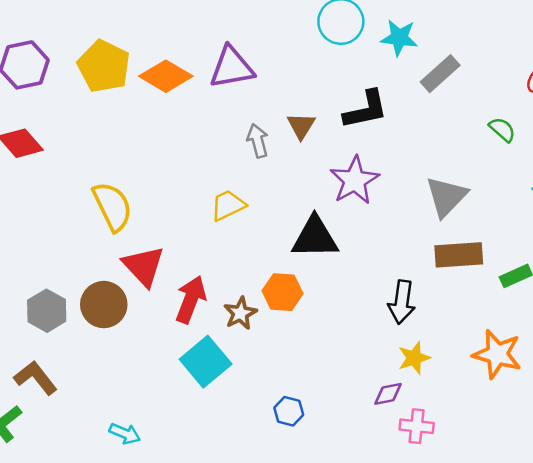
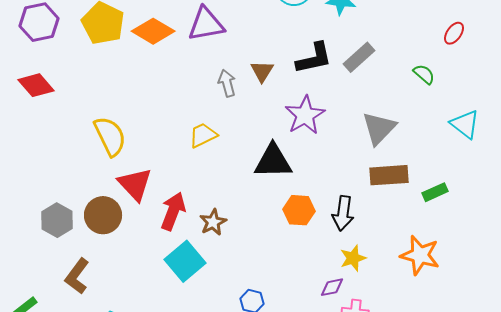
gray rectangle: (440, 74) -> (359, 57), moved
orange hexagon: (283, 292) -> (299, 210), moved
brown L-shape: (36, 378) -> (77, 276), moved, turned -105

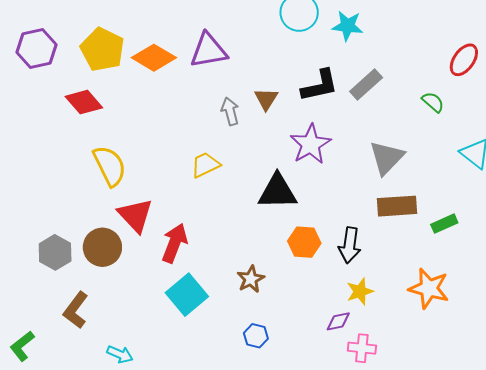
red ellipse: (454, 33) -> (464, 60), size x1.4
red diamond: (36, 85) -> (84, 102), moved
brown star: (213, 222) -> (251, 279), moved

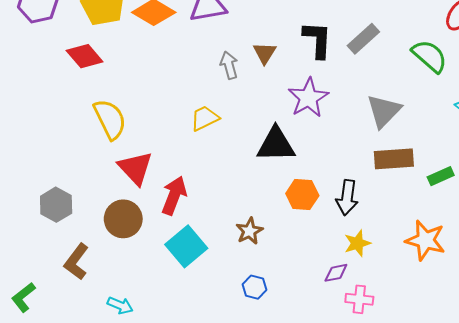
black L-shape: (320, 86) -> (318, 40), turned -75
green semicircle: (433, 102) -> (430, 56), size x1.6
brown circle: (102, 247) -> (123, 219), moved

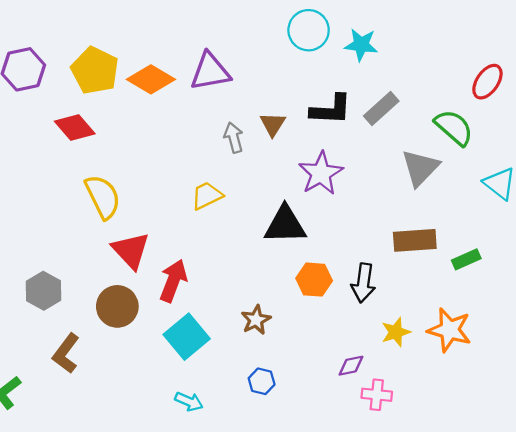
black L-shape: (318, 40) -> (331, 110), turned 90
gray triangle: (384, 111) -> (420, 168), moved
yellow star: (357, 243) -> (396, 332), moved
cyan arrow: (120, 305) -> (189, 401), moved

